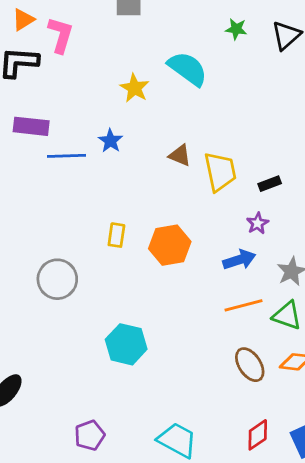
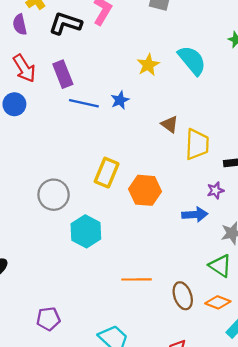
purple rectangle: (31, 126) -> (63, 74), turned 48
yellow rectangle: (116, 235) -> (107, 173), size x1.5
orange line: (243, 305) -> (137, 279), moved
cyan hexagon: (126, 344) -> (86, 231), moved

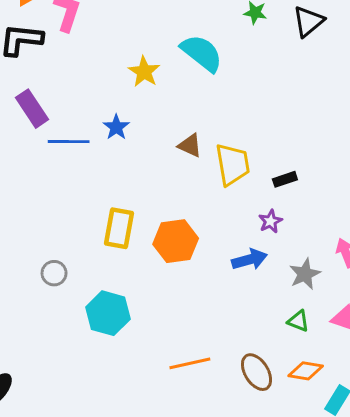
gray circle: (54, 195) -> (54, 273), size x0.6
green triangle: (220, 266) -> (298, 321), size x0.7

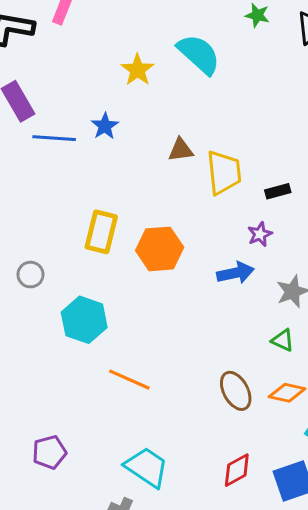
brown triangle: (190, 145) -> (181, 150), turned -35
orange line: (190, 363) -> (129, 380), moved, turned 33

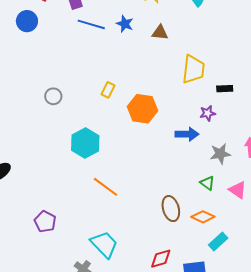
blue star: (105, 126) -> (125, 24), turned -30
brown triangle: (181, 150) -> (160, 33), moved
yellow rectangle: (101, 232) -> (108, 90), size x0.6
gray circle: (30, 275) -> (53, 96), moved
purple pentagon: (49, 452) -> (45, 222), turned 30

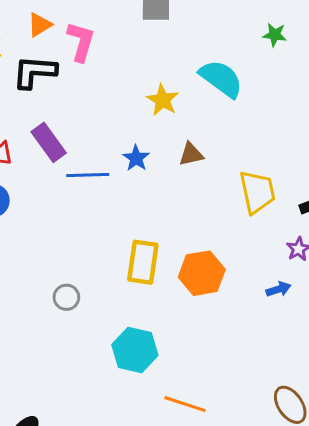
blue star: (125, 24) -> (136, 158), turned 30
yellow rectangle: (108, 90) -> (143, 262), size x1.8
blue arrow: (187, 134) -> (278, 289), size x0.7

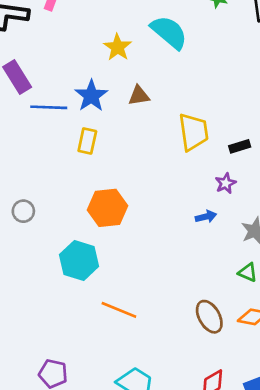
blue star: (136, 158) -> (91, 96), size x1.4
yellow rectangle: (143, 262) -> (87, 141), moved, size x0.7
orange hexagon: (202, 273) -> (108, 208), moved

